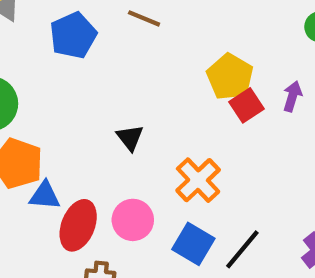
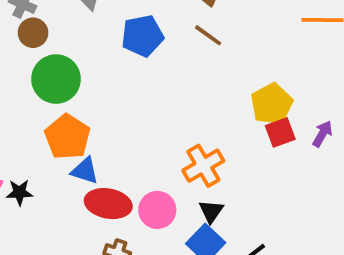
black triangle: (130, 138) -> (211, 211), moved
orange cross: (198, 180) -> (203, 166), moved
red ellipse: (78, 225) -> (108, 204), turned 66

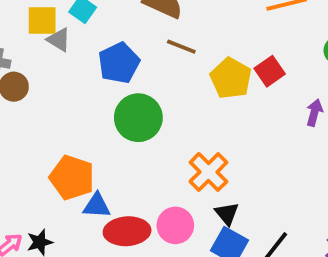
green circle: (56, 79) -> (138, 118), moved
yellow pentagon: (272, 104) -> (231, 78), moved
red square: (280, 132) -> (270, 71), moved

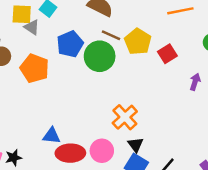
yellow pentagon: (231, 78) -> (138, 42), moved
green circle: (138, 118) -> (100, 56), moved
orange pentagon: (72, 178) -> (35, 68), moved

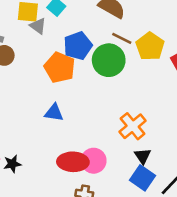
orange pentagon: (35, 68) -> (60, 68), moved
blue triangle: (52, 136) -> (54, 113), moved
pink circle: (102, 151) -> (94, 161), moved

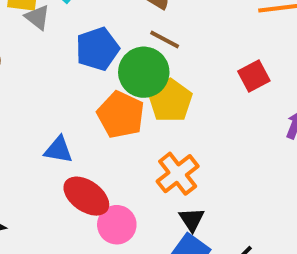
yellow pentagon: (150, 46) -> (170, 101), moved
orange pentagon: (60, 68) -> (121, 115), moved
red ellipse: (73, 162) -> (86, 196), moved, turned 32

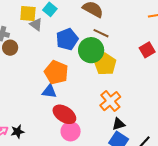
orange pentagon: (121, 115) -> (56, 72), moved
black triangle: (192, 219) -> (118, 124), turned 48
pink circle: (117, 225) -> (71, 131), moved

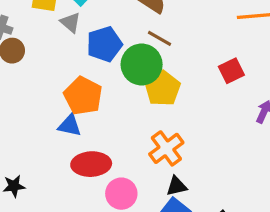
gray triangle: (36, 24) -> (70, 22), moved
red ellipse: (64, 114) -> (91, 164), turned -40
pink circle: (71, 131) -> (121, 194), moved

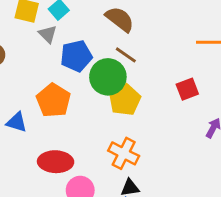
blue triangle: (70, 126) -> (17, 122), moved
orange cross: (166, 148) -> (124, 153), turned -32

